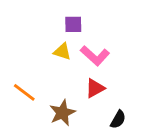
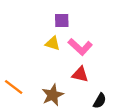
red triangle: (95, 88) -> (80, 74), turned 42
orange line: (24, 92) -> (14, 87), moved

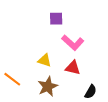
yellow triangle: (53, 43) -> (45, 60), moved

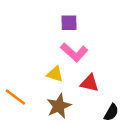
pink L-shape: (73, 43) -> (74, 52), moved

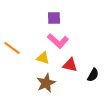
orange line: (15, 97) -> (12, 48), moved
black semicircle: (111, 112) -> (93, 75), moved

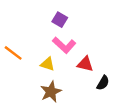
purple square: (54, 18) -> (60, 20), turned 32
red triangle: (70, 65) -> (85, 64), moved

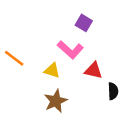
purple square: (60, 20) -> (84, 23), moved
black semicircle: (103, 83) -> (113, 91), turned -32

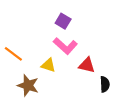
purple square: (84, 23) -> (63, 21), moved
brown star: (56, 101) -> (28, 85), moved, turned -30

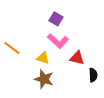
brown star: (28, 85) -> (44, 79), moved

